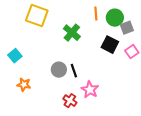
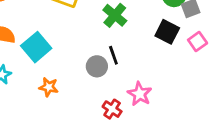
cyan square: (15, 56) -> (36, 47), size x1.5
black line: (74, 71) -> (113, 55), moved

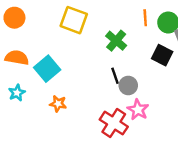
gray circle: (97, 66) -> (128, 85), moved
red cross: (112, 109) -> (114, 123), size x1.6

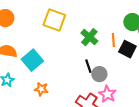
orange line: (145, 18) -> (113, 40), moved

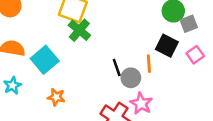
green cross: (89, 37) -> (79, 30), moved
orange line: (113, 40) -> (149, 64), moved

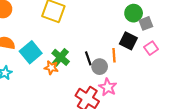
green cross: (79, 30) -> (61, 57), moved
orange star: (56, 97) -> (51, 68), moved

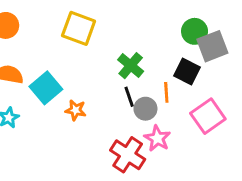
gray square: (146, 23) -> (212, 46), size x1.5
pink square: (151, 48) -> (208, 116), moved, size x1.6
green cross: (61, 57) -> (131, 66), moved

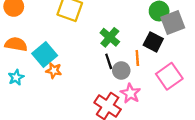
orange star: (76, 110) -> (54, 71), moved

